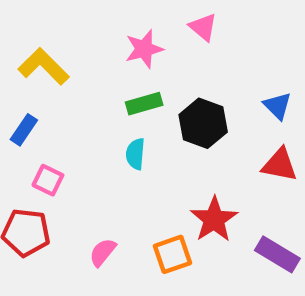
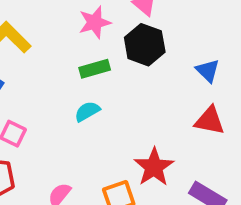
black hexagon: (203, 123) -> (145, 45), moved
cyan semicircle: (135, 154) -> (87, 111), turned 55

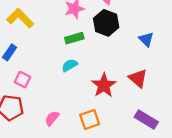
red triangle: (210, 121) -> (138, 78), moved, turned 30
red star: (154, 167) -> (104, 85), moved

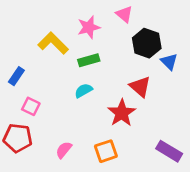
yellow L-shape: (20, 18) -> (53, 43), moved
black hexagon: (106, 23) -> (147, 43), moved
red triangle: (138, 78) -> (140, 87), moved

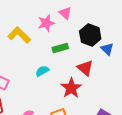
pink triangle: (124, 14) -> (65, 13), moved
green rectangle: (89, 60) -> (60, 48), moved

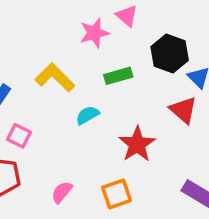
yellow L-shape: (19, 35) -> (55, 77), moved
red triangle: (85, 68) -> (183, 110), moved

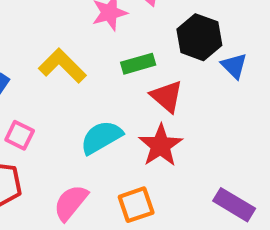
red triangle: (183, 110) -> (167, 96), moved
cyan semicircle: (87, 115) -> (101, 137), moved, size x1.5
pink semicircle: (62, 192) -> (71, 203), size x1.4

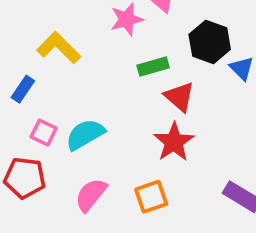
yellow L-shape: (62, 66) -> (59, 48), moved
cyan semicircle: (101, 137) -> (85, 134), moved

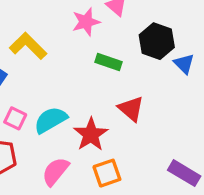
green rectangle: (153, 66) -> (109, 62), turned 35
red triangle: (179, 97) -> (131, 109), moved
red star: (174, 142) -> (91, 134), moved

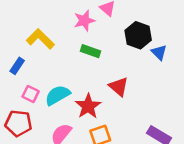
green rectangle: (109, 62) -> (90, 51), moved

